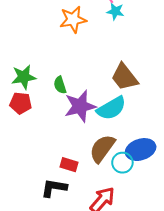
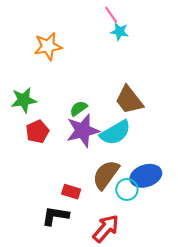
orange star: (73, 19) -> (48, 46), moved
green semicircle: (60, 85) -> (78, 108), moved, turned 72
red pentagon: (21, 103) -> (37, 132), moved, turned -30

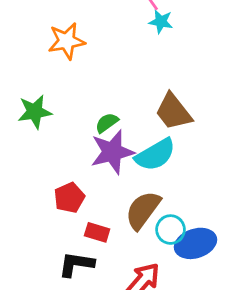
red pentagon: (37, 132) -> (69, 198), moved
blue ellipse: (146, 176) -> (195, 243), moved

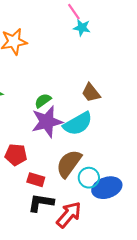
brown trapezoid: (173, 112) -> (91, 93), size x0.7
red pentagon: (69, 198) -> (16, 155), turned 30
black L-shape: (76, 264) -> (41, 203), moved

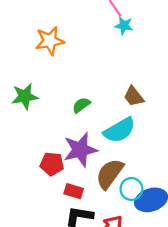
purple star: (47, 122) -> (80, 150), moved

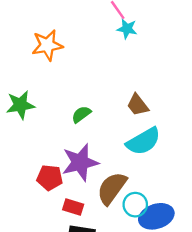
cyan semicircle: (119, 130) -> (143, 141), moved

